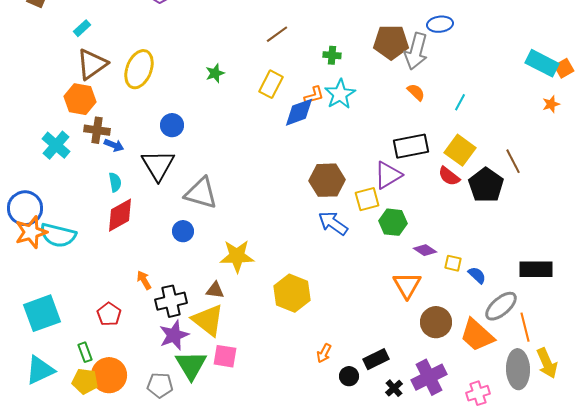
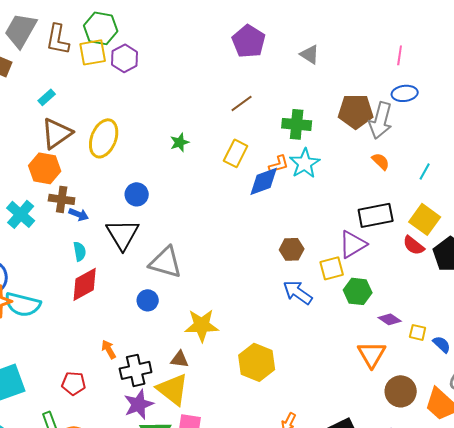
green cross: (332, 55) -> (297, 124), size x1.6
brown hexagon: (327, 180) -> (292, 249), size x0.7
red pentagon: (109, 314) -> (74, 383), turned -30

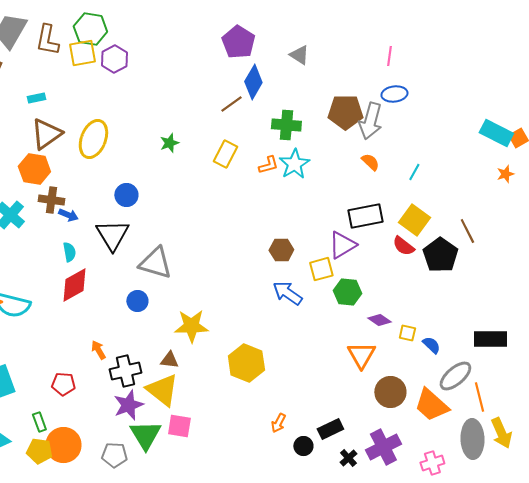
cyan rectangle: (47, 97) -> (36, 98), turned 30
blue diamond: (264, 181) -> (253, 82), moved, turned -40

